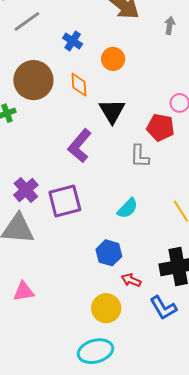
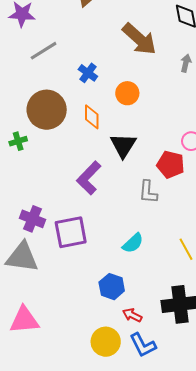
purple cross: (26, 190) -> (33, 219), turned -30
pink triangle: (24, 291) -> (24, 320), size x1.4
blue L-shape: (163, 308) -> (143, 345), moved

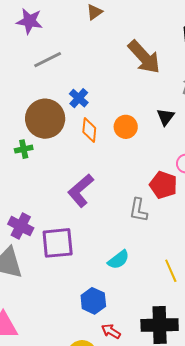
blue cross: (88, 73) -> (79, 98), moved
orange circle: (127, 93) -> (126, 127), moved
green cross: (18, 141) -> (24, 149), moved
black triangle: (123, 145) -> (166, 117), moved, size x0.7

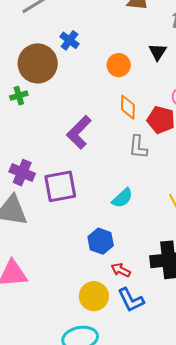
orange diamond: (89, 130) -> (128, 107), moved

